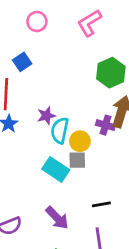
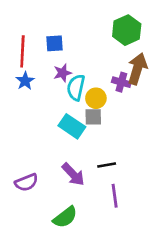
blue square: (22, 62) -> (55, 43), moved, turned 30
black line: (101, 204) -> (107, 165), moved

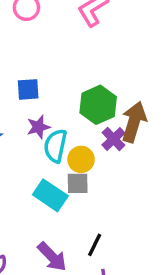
green hexagon: (127, 30) -> (98, 105), moved
purple cross: (121, 82) -> (113, 139), turned 30
black line: (107, 165) -> (95, 245), turned -54

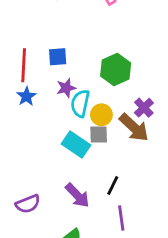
brown arrow: (134, 122) -> (134, 128), moved, turned 116
purple cross: (113, 139) -> (144, 108), moved

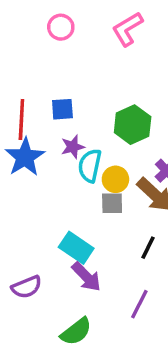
blue star: (26, 96) -> (25, 157), size x1.6
cyan rectangle: (76, 144) -> (76, 248), moved
black line: (113, 186) -> (148, 248), moved
purple line: (121, 218) -> (139, 304), turned 35

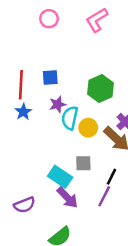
blue star: (25, 157) -> (23, 112), size x0.6
gray square: (112, 203) -> (83, 163), moved
purple line: (139, 304) -> (104, 196), moved

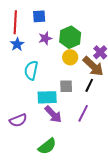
green hexagon: (100, 89) -> (70, 37), moved
cyan semicircle: (70, 118) -> (31, 70), moved
cyan rectangle: (60, 177) -> (47, 97), turned -36
black line: (112, 177) -> (89, 85), moved

